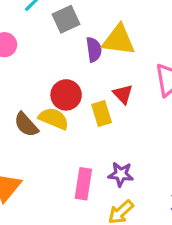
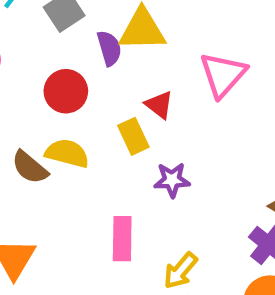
red circle: (66, 95) -> (66, 91), moved
purple star: (121, 174) -> (172, 180), moved

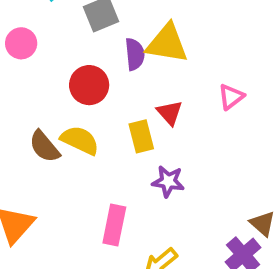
pink triangle: (223, 75) -> (231, 97), size x0.6

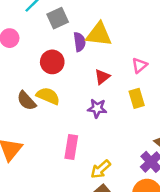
red triangle: (170, 113) -> (102, 77), turned 35
yellow rectangle: (141, 136) -> (137, 98), moved
purple star: (168, 181) -> (97, 108), moved

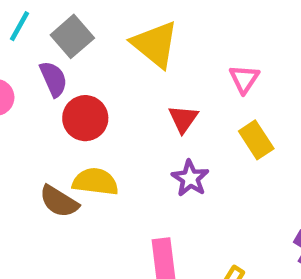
yellow triangle: (99, 34) -> (155, 44), turned 48
purple semicircle: (79, 42) -> (53, 79), moved
purple star: (97, 108) -> (190, 178), turned -30

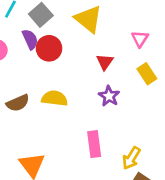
red circle: (85, 118) -> (49, 48), moved
brown semicircle: (59, 201) -> (18, 103), moved, turned -55

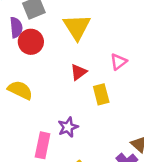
yellow rectangle: (147, 74) -> (101, 94), moved
purple star: (109, 96) -> (68, 127), moved

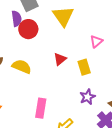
red triangle: (79, 72) -> (60, 59), moved
purple star: (68, 127) -> (88, 97), moved

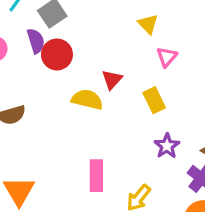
yellow triangle: (63, 16) -> (148, 24), moved, size x0.6
red triangle: (60, 59) -> (112, 79), moved
yellow semicircle: (22, 67) -> (87, 99), moved

